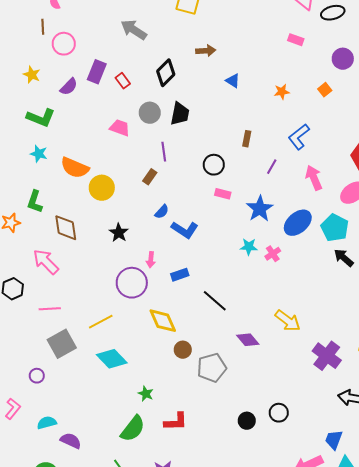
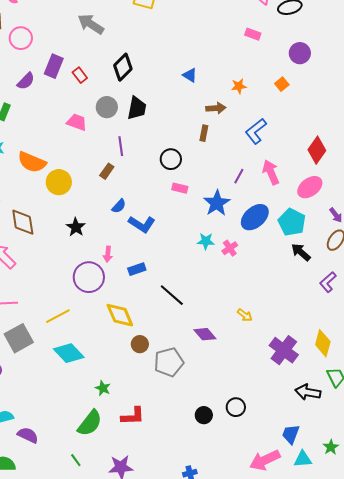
brown arrow: (206, 51) -> (216, 108), moved
purple line: (272, 167) -> (239, 176), moved
yellow arrow: (288, 321) -> (245, 315), size x0.6

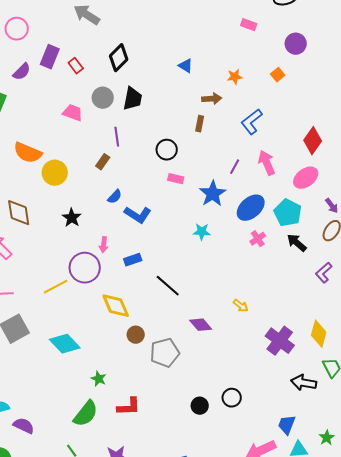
pink cross: (230, 248) -> (258, 239), moved
yellow line: (58, 316) -> (56, 287), moved

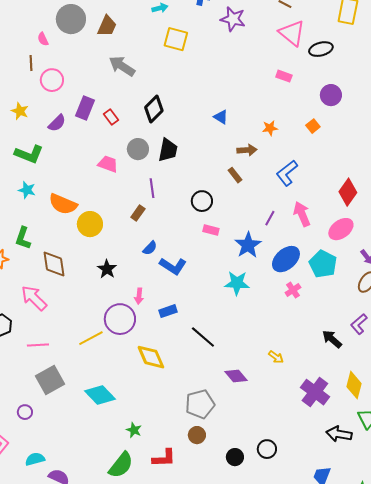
brown rectangle: (200, 124) -> (235, 175), turned -49
cyan star: (202, 232) -> (237, 283), size x1.4
black arrow: (297, 243) -> (332, 339), moved
brown circle: (136, 335) -> (197, 435), moved

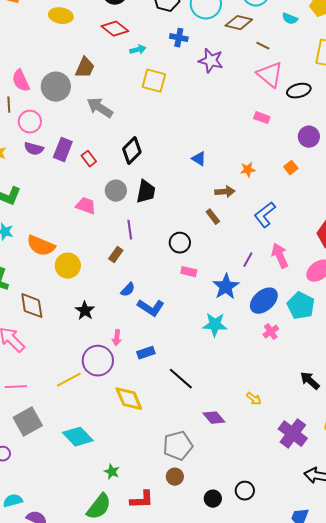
gray circle: (71, 19) -> (56, 87), moved
pink semicircle: (43, 39) -> (21, 81), size x1.6
purple semicircle: (57, 123) -> (34, 149), moved, turned 60

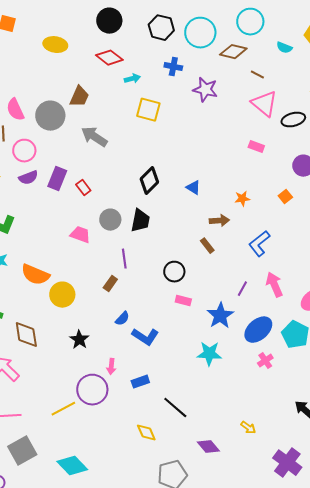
purple semicircle: (34, 149) -> (28, 178), turned -36
black diamond: (132, 151) -> (149, 181), moved
yellow diamond: (129, 399) -> (146, 433), moved, size x0.7

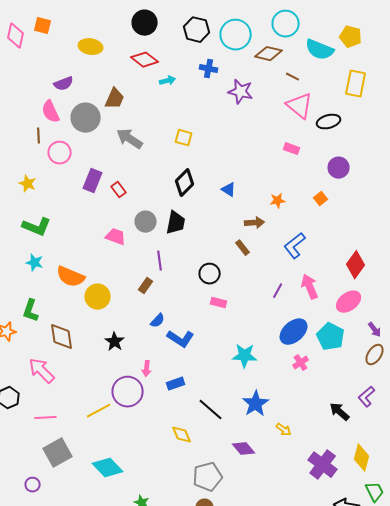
cyan semicircle: (284, 48) -> (320, 50), size x1.8
yellow square: (148, 110) -> (184, 138), moved, size x0.7
purple semicircle: (28, 178) -> (64, 84), moved
blue star: (220, 316) -> (256, 404), moved

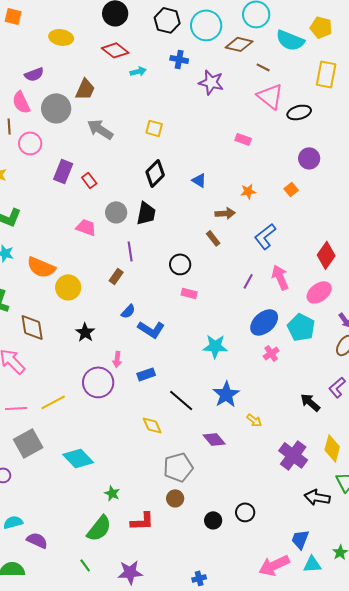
pink rectangle: (292, 149) -> (243, 139), moved
yellow line: (99, 411) -> (53, 402), moved

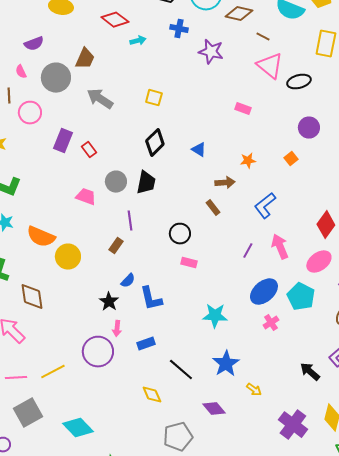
pink semicircle: (21, 102) -> (21, 72), size x0.6
blue L-shape: (151, 329) -> (151, 299), turned 44
black star: (85, 332) -> (109, 302), moved

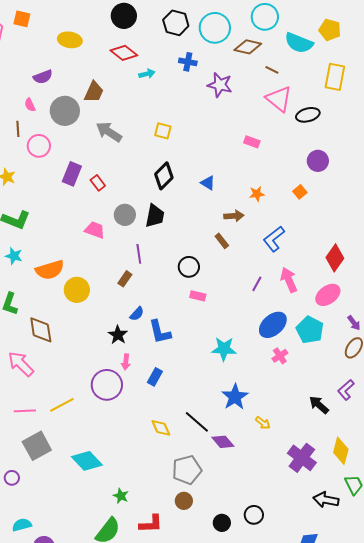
orange semicircle: (41, 237) -> (50, 270), turned -40
blue rectangle: (146, 344) -> (155, 377), turned -42
black line: (181, 370) -> (197, 422), moved

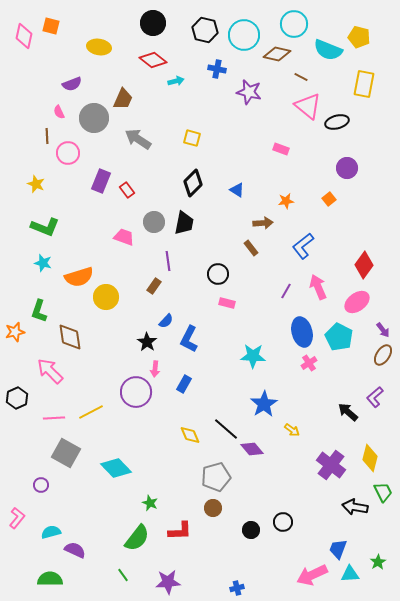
blue ellipse: (273, 325) -> (302, 332), turned -64
blue L-shape: (160, 332) -> (189, 339), turned 40
gray square: (37, 446) -> (66, 453), turned -32

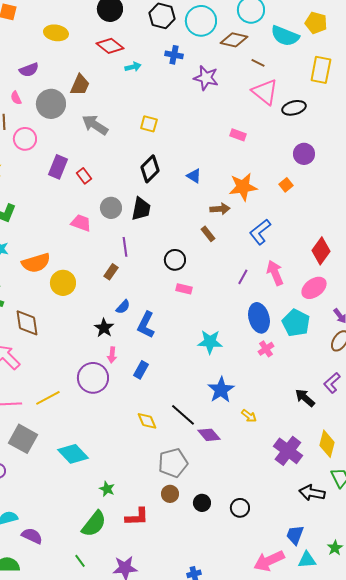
orange star: (286, 201) -> (243, 187), size x1.8
black circle: (251, 530) -> (202, 503), moved

